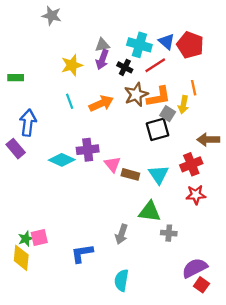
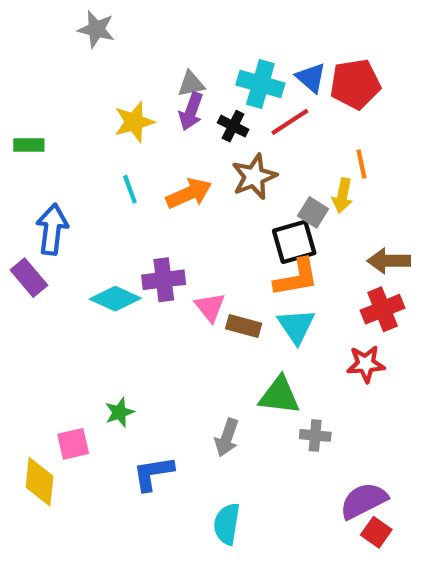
red pentagon: (190, 45) -> (355, 84), turned -30
orange L-shape: (159, 97) -> (296, 278), moved
red cross: (191, 164) -> (383, 309), moved
green star: (26, 239) -> (119, 412), moved

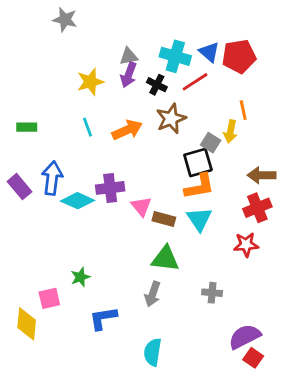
green rectangle: (29, 145) -> (27, 127), moved
blue arrow: (52, 229) -> (52, 178), moved
green triangle: (279, 395) -> (165, 259), moved

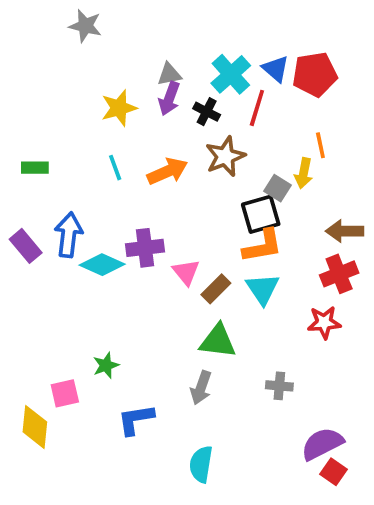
cyan cross: (175, 56) -> (231, 74), turned 32
red line: (195, 82) -> (257, 108), turned -40
brown rectangle: (164, 219) -> (216, 289), turned -60

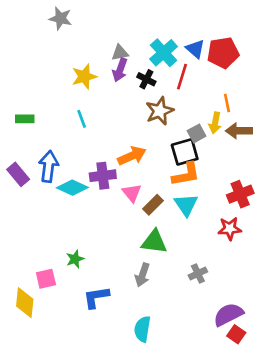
orange arrow: (167, 171) -> (132, 156), moved
gray square: (277, 188) -> (197, 133), turned 30
brown arrow: (345, 231) -> (239, 131), moved
gray cross: (279, 386) -> (198, 274), turned -30

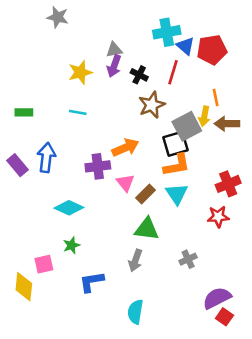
cyan cross: (164, 53) -> (167, 32), moved, turned 32
cyan line: (82, 119) -> (78, 112), turned -60
gray square: (197, 133) -> (187, 126), size x1.6
cyan diamond: (72, 188) -> (69, 208), moved

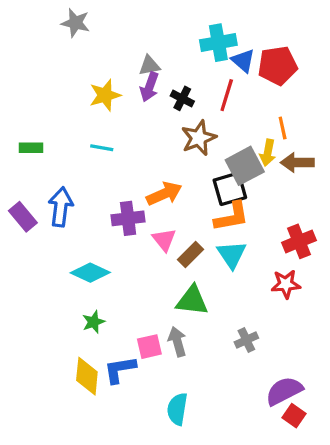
gray arrow: (135, 260) -> (177, 342), turned 145
pink square: (44, 264) -> (149, 347), moved
yellow diamond: (24, 287) -> (87, 376), moved

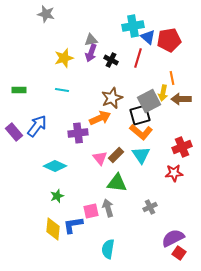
brown star: (199, 138) -> (112, 98), moved
blue arrow: (61, 207) -> (37, 126), turned 30
orange L-shape: (232, 217) -> (141, 132), turned 50
pink triangle: (164, 240) -> (100, 158), moved

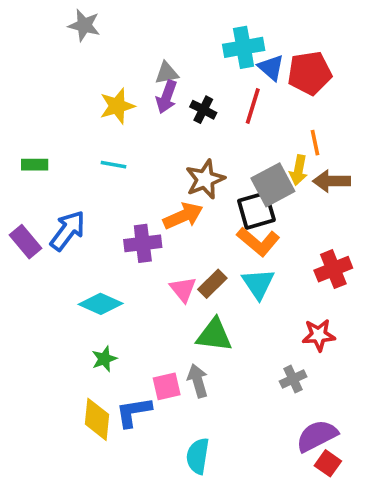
red star: (174, 173) -> (319, 335), moved
gray cross: (150, 207) -> (293, 379), moved

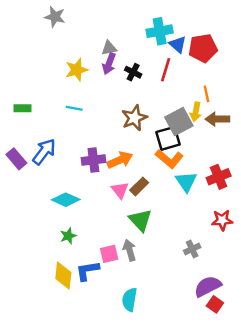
orange arrow: (183, 216) -> (120, 160), moved
cyan triangle: (258, 284) -> (186, 182), moved
green triangle: (214, 335) -> (140, 220), turned 40
red star: (319, 335) -> (222, 220), moved

